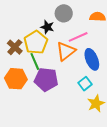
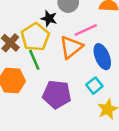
purple pentagon: (46, 79) -> (57, 94), moved

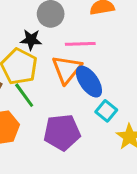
pink line: (86, 30) -> (80, 44), turned 35
blue ellipse: (102, 57) -> (89, 82), moved

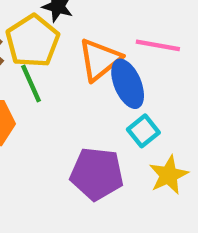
pink line: (80, 44) -> (158, 45), moved
purple pentagon: (62, 132) -> (97, 174), moved

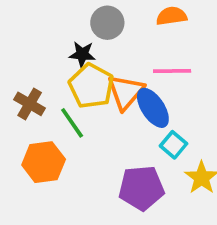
yellow pentagon: (33, 41) -> (91, 86), moved

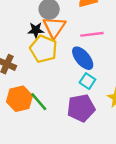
orange triangle: (126, 92) -> (54, 27), moved
green line: (72, 123) -> (39, 102), moved
cyan square: (174, 145) -> (87, 81), moved

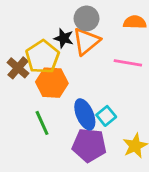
yellow pentagon: (43, 49) -> (42, 57), moved
blue ellipse: (83, 58) -> (85, 114), moved
orange hexagon: (19, 99) -> (52, 83), moved

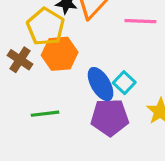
brown cross: (18, 68) -> (20, 60), moved
green line: (42, 123) -> (45, 114), moved, turned -65

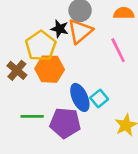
pink line: (140, 21) -> (118, 50), turned 55
purple pentagon: (110, 117) -> (65, 123), moved

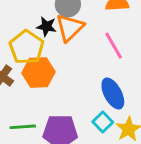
blue ellipse: (80, 97) -> (113, 94), moved
cyan square: (99, 99) -> (103, 122), moved

